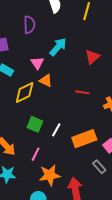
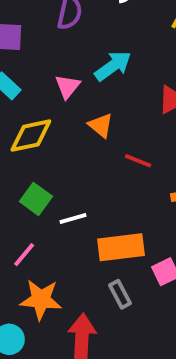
orange triangle: (46, 80) -> (101, 125), moved
white line: (56, 130) -> (73, 219), turned 32
gray rectangle: (99, 167) -> (120, 294), moved

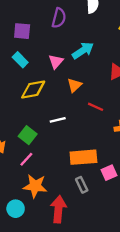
orange triangle: (101, 125) -> (74, 85), turned 35
green square: (36, 199) -> (28, 135), moved
white line: (73, 219) -> (58, 120), moved

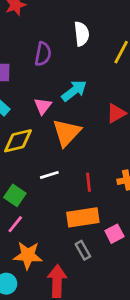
orange triangle: (74, 85) -> (67, 133), size x1.6
red line: (96, 107) -> (89, 182), moved, turned 63

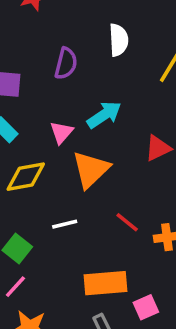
red line: (89, 182) -> (127, 222), moved, turned -48

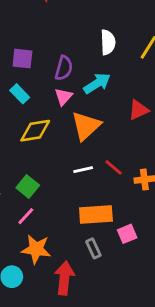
white semicircle: (119, 40) -> (108, 42), moved
purple semicircle: (66, 63) -> (64, 68), moved
white line: (65, 224) -> (83, 170), moved

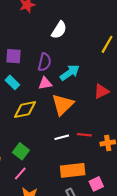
white semicircle: (108, 42) -> (59, 30), moved, turned 36
pink triangle: (63, 97) -> (45, 83), turned 40
red line: (114, 167) -> (84, 135), turned -32

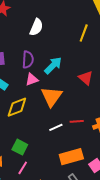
red triangle: (101, 91) -> (86, 78), turned -42

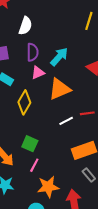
white semicircle: (36, 27) -> (25, 26), moved
orange triangle: (52, 97) -> (60, 89), turned 35
yellow diamond: (17, 107) -> (24, 102), turned -35

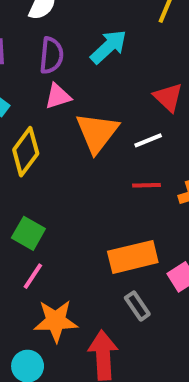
cyan arrow: (59, 57) -> (109, 47), moved
orange triangle: (60, 89) -> (97, 133), turned -35
white line: (66, 121) -> (148, 140), moved

